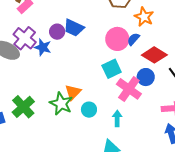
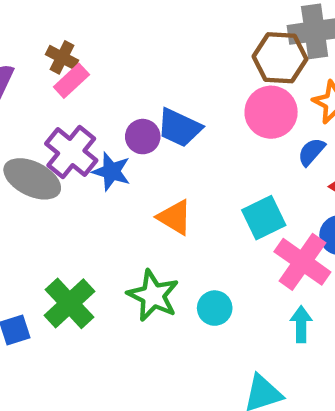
pink circle: (117, 39) -> (271, 112), moved
orange triangle: (73, 92) -> (175, 217), moved, turned -42
cyan arrow: (117, 118) -> (301, 324), moved

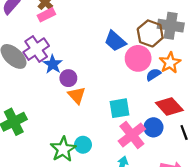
blue trapezoid: (179, 128) -> (115, 41), moved
purple circle: (143, 137) -> (68, 78), moved
blue semicircle: (311, 152) -> (153, 74), moved
green star: (153, 295) -> (63, 149), moved

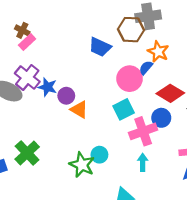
pink circle: (138, 58) -> (130, 79), moved
pink cross: (132, 135) -> (143, 131), turned 36

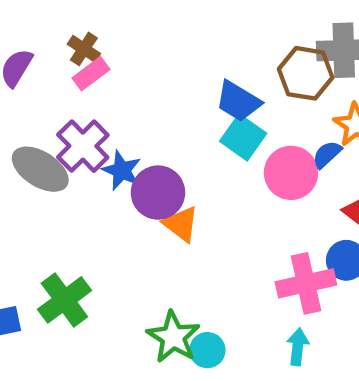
purple circle: (66, 96) -> (158, 193), size x1.5
cyan square: (124, 109) -> (243, 137), moved, turned -35
cyan circle: (99, 155) -> (207, 350), moved

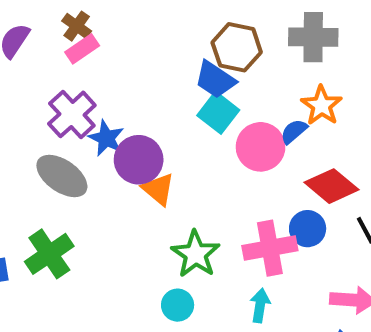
brown hexagon: (306, 73) -> (237, 47), moved
gray ellipse: (40, 169) -> (62, 176), moved
green star: (173, 337) -> (196, 254), moved

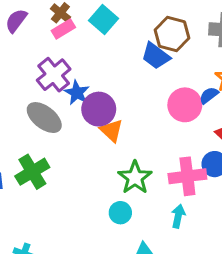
cyan square: (218, 113) -> (103, 19), moved

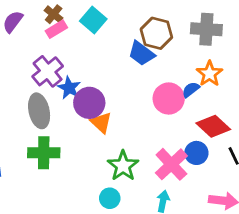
gray ellipse: (44, 118) -> (39, 111), turned 40
green cross: (32, 172) -> (44, 153), moved, turned 32
pink cross: (187, 176) -> (171, 164), turned -36

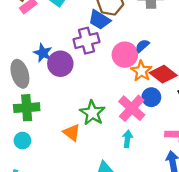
purple cross: (48, 71) -> (86, 41), moved, turned 30
orange star: (209, 74) -> (141, 71), moved
orange triangle: (101, 123) -> (72, 133), moved
cyan circle: (110, 198) -> (22, 141), moved

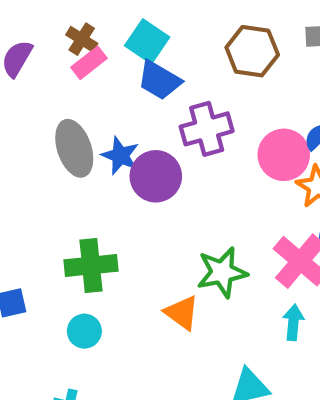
blue trapezoid: (100, 20) -> (159, 80), moved
gray ellipse: (20, 74) -> (74, 148), moved
green star: (92, 113) -> (222, 272), turned 30

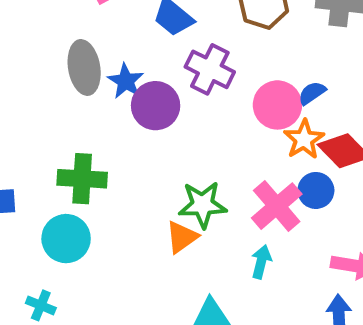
purple cross: (207, 129) -> (210, 69), turned 33
orange triangle: (182, 313) -> (182, 237), moved, turned 39
cyan circle: (84, 331) -> (66, 239), size x1.5

